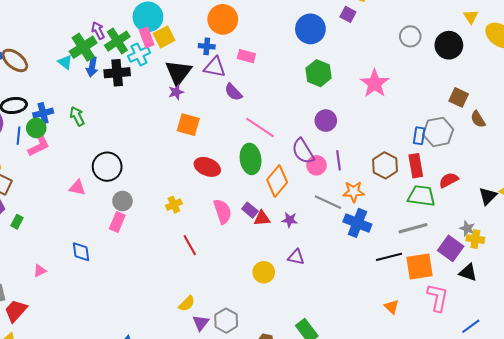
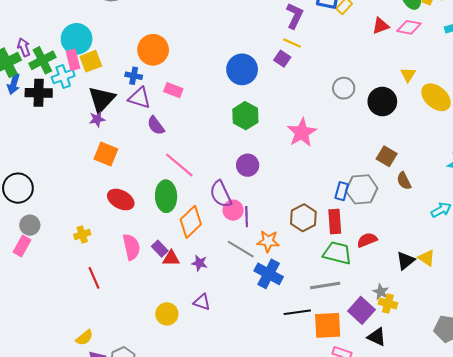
purple line: (339, 160) -> (247, 217), moved

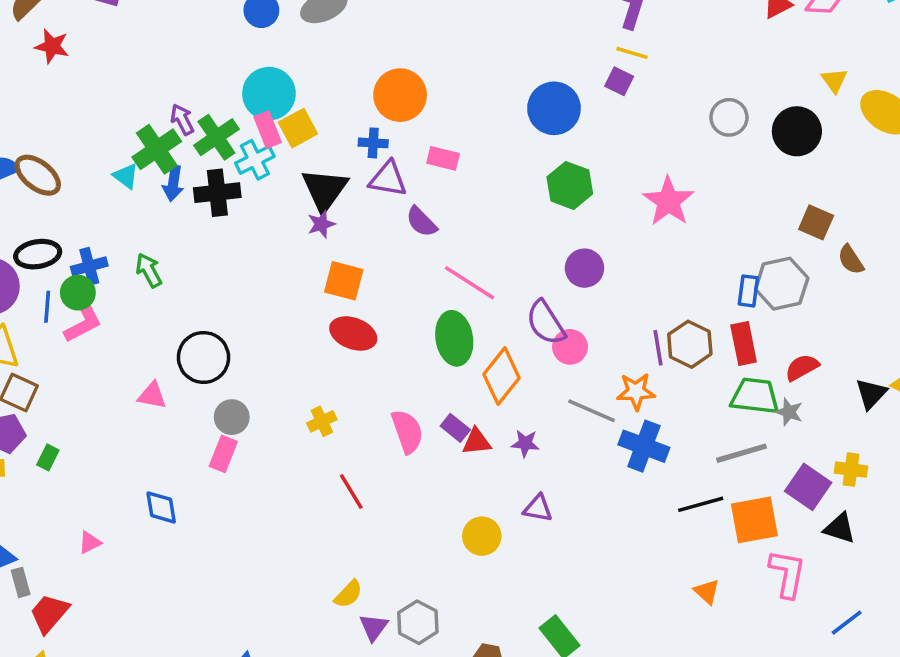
red ellipse: (121, 200) -> (353, 333), moved
purple line: (247, 217) -> (658, 348), moved
gray star: (381, 292) -> (789, 412), moved

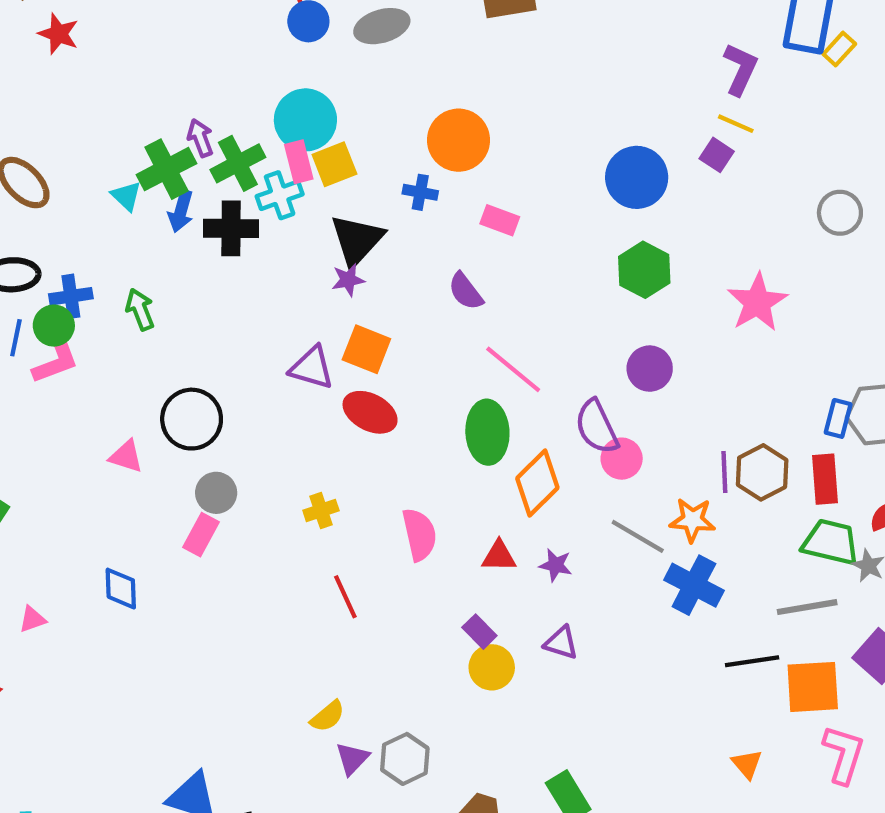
purple triangle: (388, 179) -> (312, 368), moved
purple rectangle: (455, 428) -> (479, 632), moved

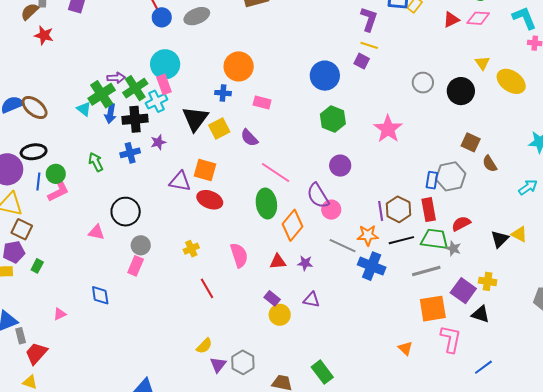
purple arrow: (200, 138) -> (116, 78), turned 114
yellow square: (334, 164) -> (219, 129), moved
purple star: (348, 280) -> (158, 142), moved
blue cross: (71, 296) -> (130, 153), moved
black line: (752, 661) -> (401, 240), moved

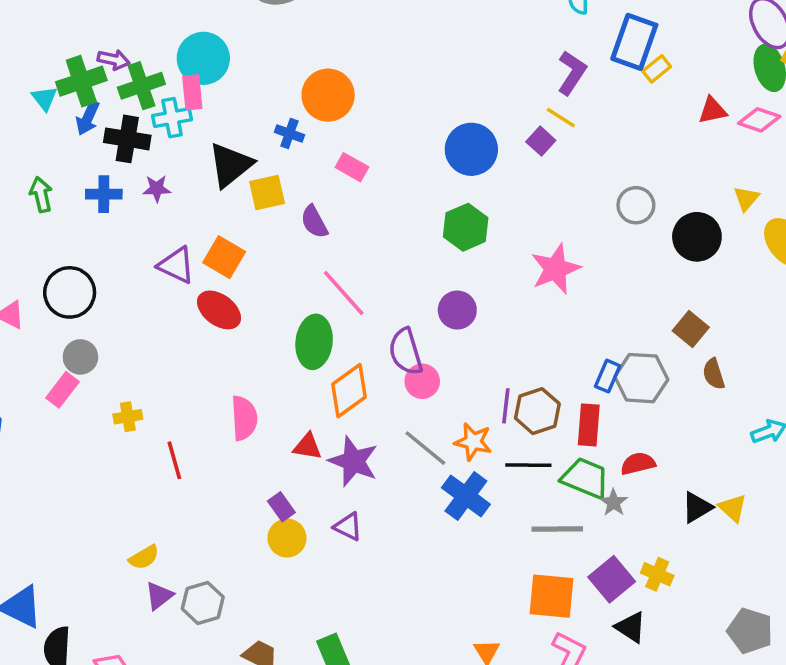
yellow cross: (191, 249) -> (128, 417), moved
purple star: (305, 263) -> (353, 461), size x1.8

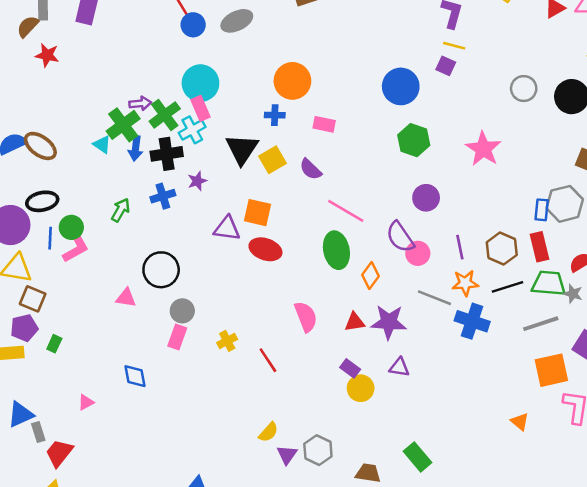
green arrow: (41, 195) -> (121, 210), turned 60
orange diamond: (349, 391) -> (370, 275), size x0.7
purple line: (506, 406) -> (460, 247), moved

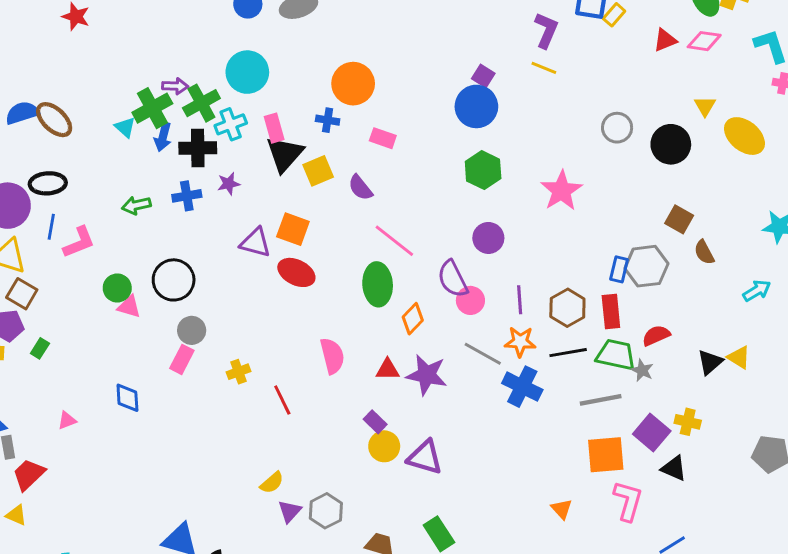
purple square: (446, 66) -> (483, 76), moved
pink rectangle: (200, 108) -> (274, 128), moved
green arrow: (121, 210) -> (136, 205), turned -140
green circle: (71, 227) -> (117, 288), moved
purple triangle: (399, 367) -> (425, 457), moved, size x1.5

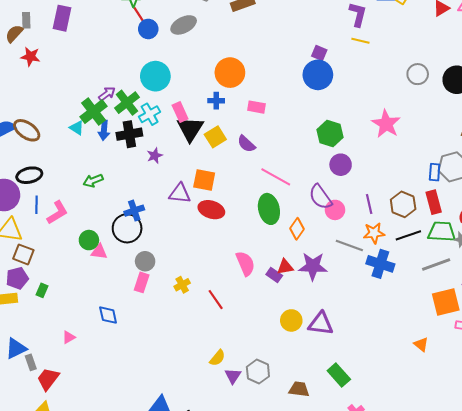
purple arrow: (175, 86) -> (107, 94), turned -30
green hexagon: (483, 170) -> (330, 134), moved
blue cross: (187, 196) -> (134, 211), moved
purple rectangle: (375, 422) -> (274, 275), moved

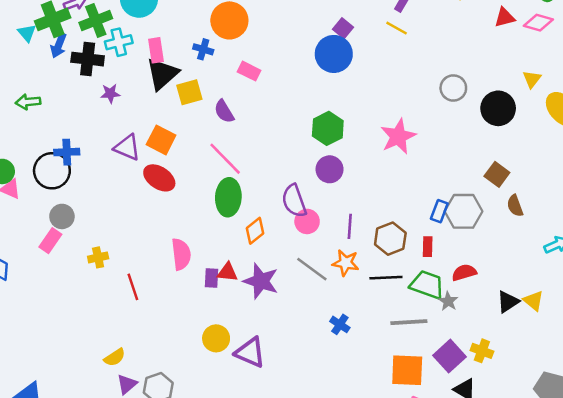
pink line: (276, 177) -> (225, 159), moved
red rectangle: (434, 202) -> (428, 247), size x0.7
blue cross: (380, 264) -> (340, 324), moved, size x0.6
purple rectangle: (274, 275) -> (212, 278), turned 42

